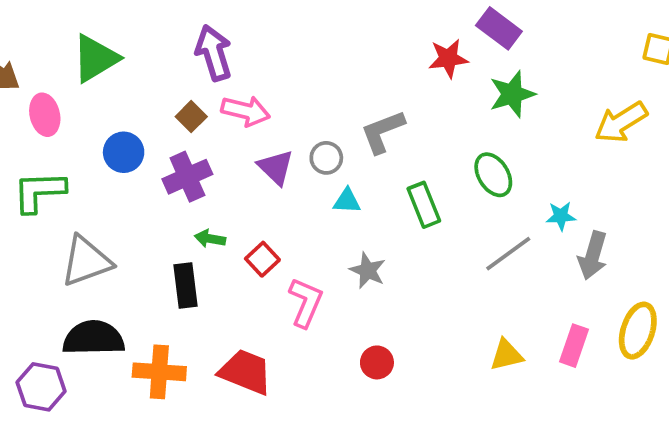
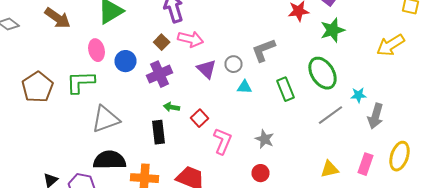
pink ellipse: (45, 115) -> (96, 50), moved
green ellipse: (493, 175) -> (322, 73), size x1.4
gray star: (368, 270) -> (264, 139), moved

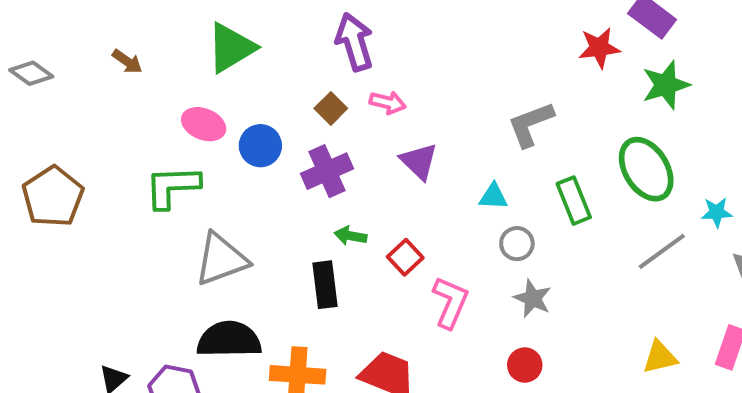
brown arrow: (58, 18) -> (127, 61), size x0.6
pink arrow: (190, 39) -> (388, 103), size x0.7
pink ellipse: (96, 50) -> (204, 124), turned -55
gray circle: (234, 64) -> (517, 244), moved
brown pentagon: (38, 87) -> (53, 197), moved

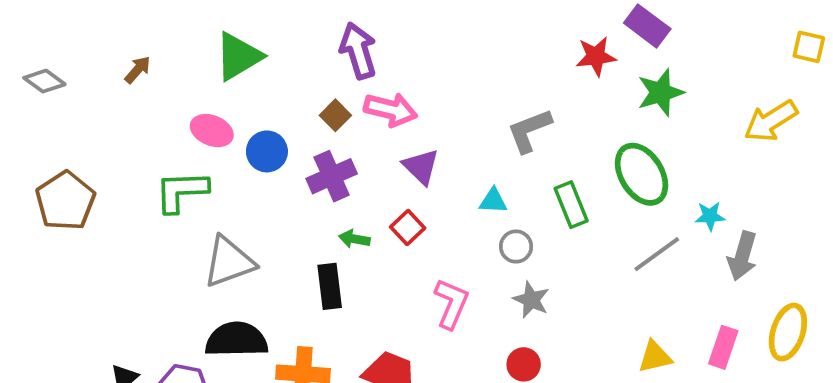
brown arrow: (127, 61) -> (138, 70), turned -84
pink arrow: (388, 103) -> (391, 110), size x1.5
red square: (405, 257) -> (408, 227), moved

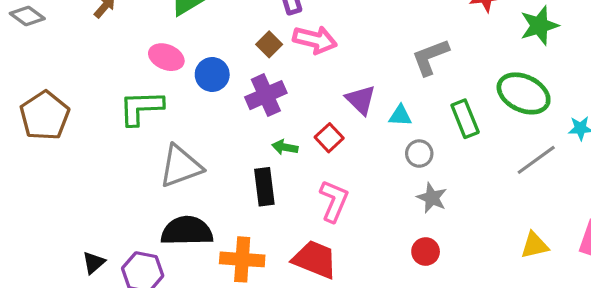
purple triangle: (421, 167) -> (361, 100), moved
green ellipse: (641, 174) -> (524, 93), turned -33
pink L-shape: (451, 304) -> (334, 201), moved

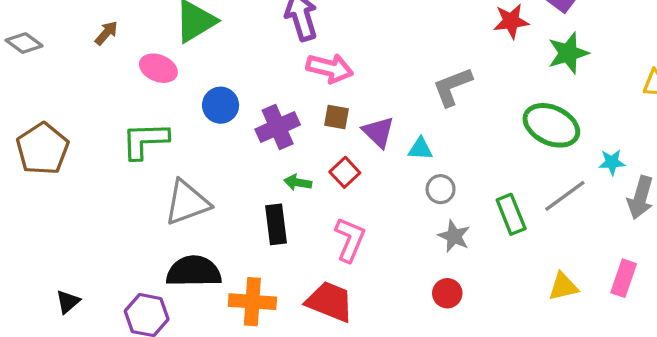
brown square: (269, 44) -> (336, 117), moved, turned -35
pink ellipse: (166, 57) -> (158, 68), moved
green rectangle: (465, 119) -> (511, 214), moved
black triangle: (94, 263) -> (68, 302), moved

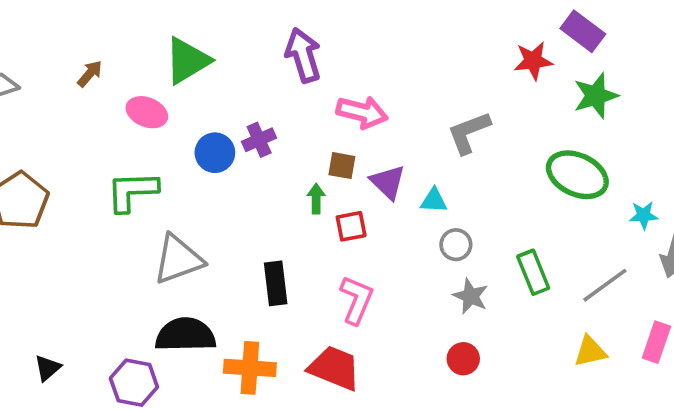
pink arrow: (330, 68) -> (362, 112), moved
purple cross: (278, 127) -> (259, 140), moved, size x0.7
red square: (345, 172) -> (351, 226), turned 32
green arrow: (298, 182) -> (316, 199), moved, turned 80
gray line: (565, 196) -> (605, 285), moved

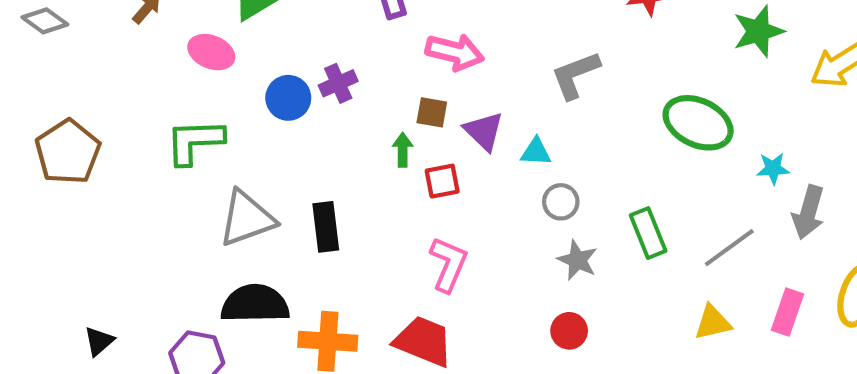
green star: (596, 96) -> (758, 31), moved
black rectangle: (276, 283) -> (326, 227), moved

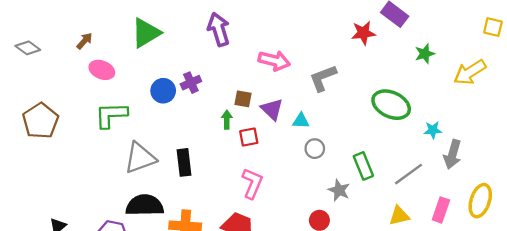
green star: (758, 31) -> (425, 54), size x0.7
pink ellipse: (211, 52) -> (102, 70), moved
pink arrow: (455, 52) -> (274, 61), moved
gray star: (577, 260) -> (339, 190), moved

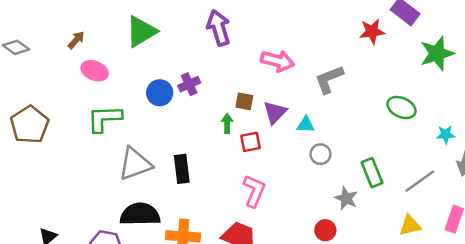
green star: (425, 54) -> (437, 53), size x1.6
green ellipse: (391, 105) -> (401, 107), size x0.7
purple triangle: (272, 109) -> (275, 112), turned 30

